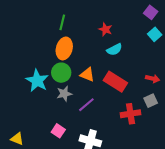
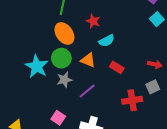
red star: (105, 29) -> (93, 21), moved
orange ellipse: (64, 48) -> (64, 33), turned -50
cyan semicircle: (114, 49) -> (107, 41), moved
red rectangle: (115, 82) -> (117, 67), size x0.6

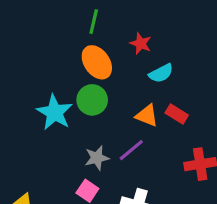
orange triangle: (88, 60) -> (147, 116), moved
gray star: (64, 80) -> (97, 158), moved

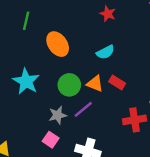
green line: (94, 22) -> (26, 21), moved
red star: (141, 44) -> (108, 14), moved
green circle: (92, 100) -> (69, 85), moved

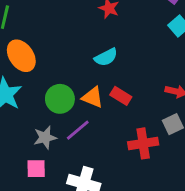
orange ellipse: (58, 44) -> (21, 56), moved
pink square: (51, 140) -> (36, 169), turned -35

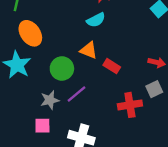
cyan semicircle: (106, 57) -> (96, 20), moved
orange triangle: (93, 97) -> (89, 50), moved

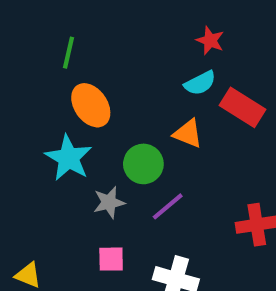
red rectangle: (112, 66) -> (243, 107), moved, size x1.5
gray star: (50, 100) -> (109, 202), moved

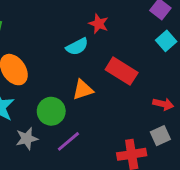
cyan semicircle: (200, 83) -> (77, 47), moved
orange triangle: (188, 134) -> (83, 90), turned -40

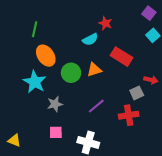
green circle: (51, 111) -> (71, 73), moved
gray square: (160, 136) -> (137, 93), moved
purple line: (68, 141) -> (96, 106), moved

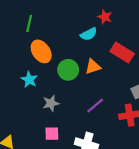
cyan star: (35, 82) -> (29, 80), size x0.7

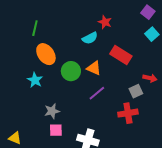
orange triangle: (93, 67) -> (94, 68), turned 42
gray star: (51, 103) -> (52, 111), moved
purple line: (95, 105) -> (97, 93), moved

